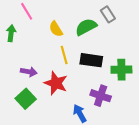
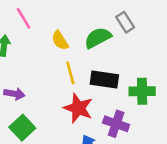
purple arrow: (29, 72) -> (14, 94), moved
red star: (56, 83) -> (78, 108), moved

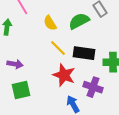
yellow line: (70, 73) -> (58, 48), turned -30
green square: (22, 128) -> (21, 90), turned 30

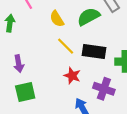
purple arrow: (15, 64) -> (19, 64), turned 70
red star: (64, 75) -> (72, 76), size x0.7

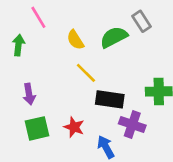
black rectangle: (94, 52) -> (110, 99), moved
red star: (72, 76) -> (74, 127), moved

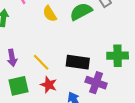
yellow line: (86, 73) -> (41, 62), moved

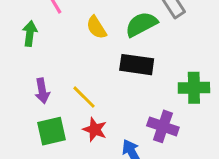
black rectangle: (78, 62) -> (137, 65), moved

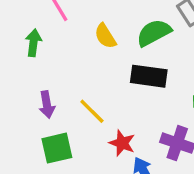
red star: (95, 130) -> (122, 143), moved

